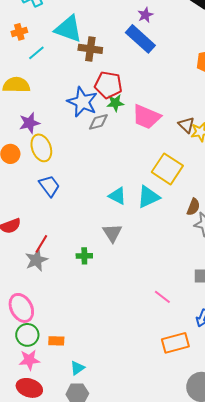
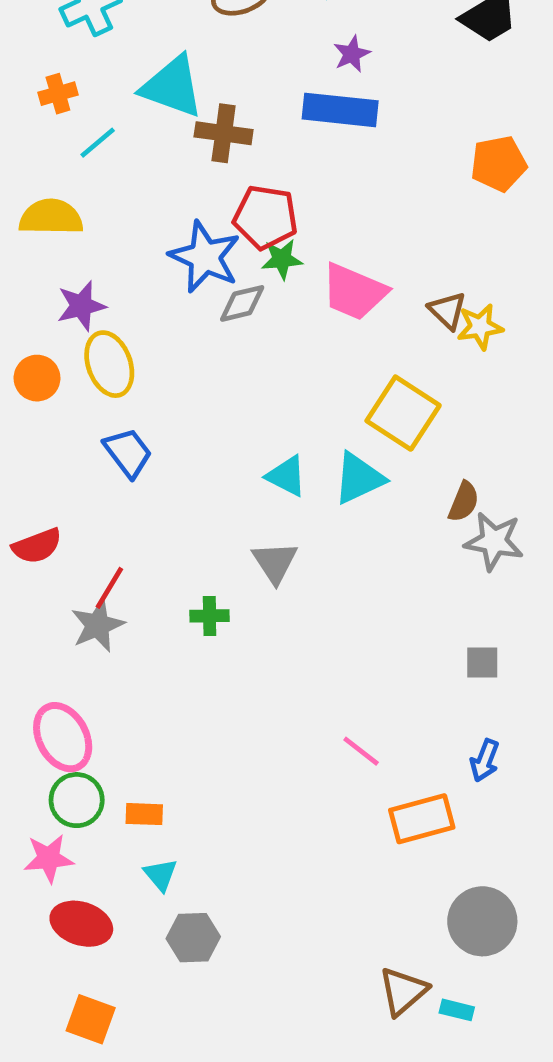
blue rectangle: (140, 39) -> (340, 110), turned -36
pink line: (162, 297) -> (361, 751), moved
pink star: (29, 360) -> (49, 858), moved
cyan triangle: (77, 368) -> (161, 875), moved, turned -35

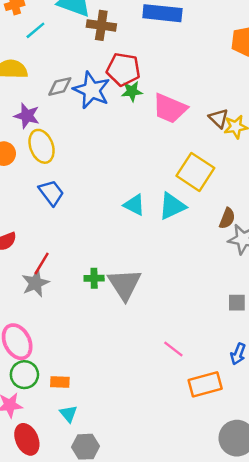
gray diamond: (242, 303) -> (60, 86), moved
purple star: (81, 306) -> (27, 116), turned 30
gray triangle: (275, 562) -> (125, 284), moved, size x1.4
red ellipse: (81, 924) -> (27, 439), turned 48

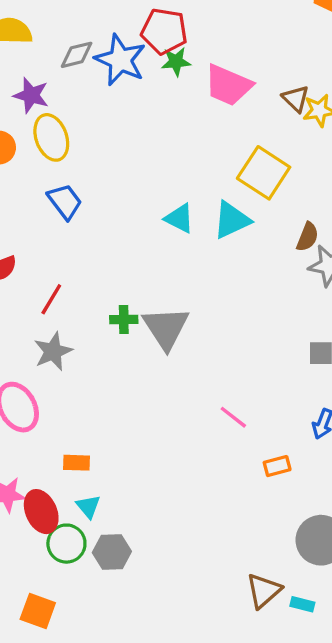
gray star: (35, 283) -> (53, 351), moved
green circle: (24, 375) -> (66, 544), moved
orange rectangle: (205, 384) -> (277, 466), size x0.6
red ellipse: (27, 439) -> (41, 512), moved

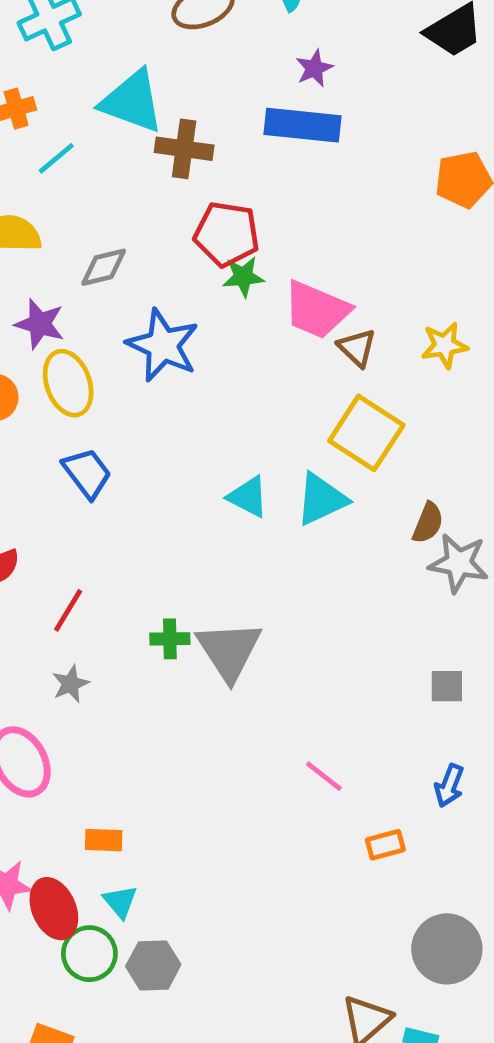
blue star: (120, 60) -> (163, 345), moved
brown triangle: (296, 99) -> (357, 348), moved
gray star: (53, 351) -> (70, 684), size x0.7

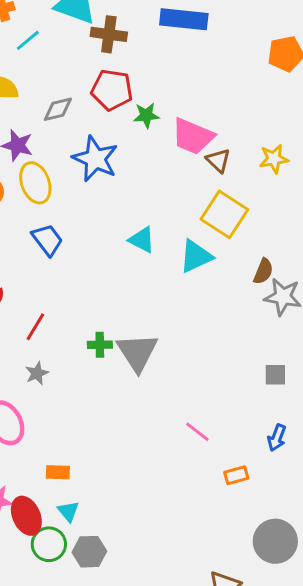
red pentagon: (227, 234) -> (112, 90), moved
cyan triangle: (248, 497) -> (142, 240), moved

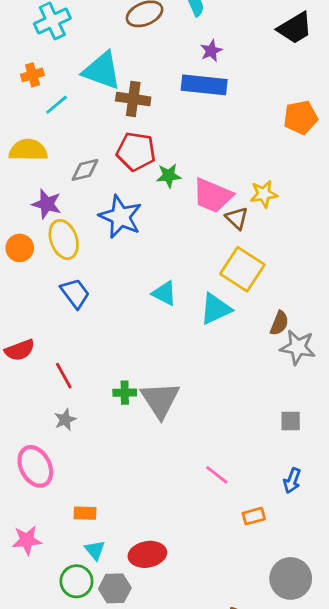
yellow star: (274, 159) -> (264, 194), moved
red line: (35, 327) -> (64, 376), turned -60
red ellipse: (26, 516) -> (147, 554), moved, turned -76

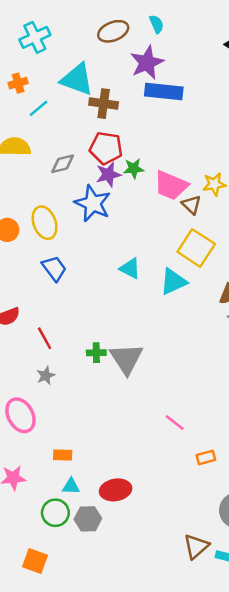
purple star: (211, 51) -> (147, 63), moved, size x1.8
purple star: (47, 204) -> (108, 175), moved, turned -30
cyan triangle: (95, 550) -> (71, 486), turned -48

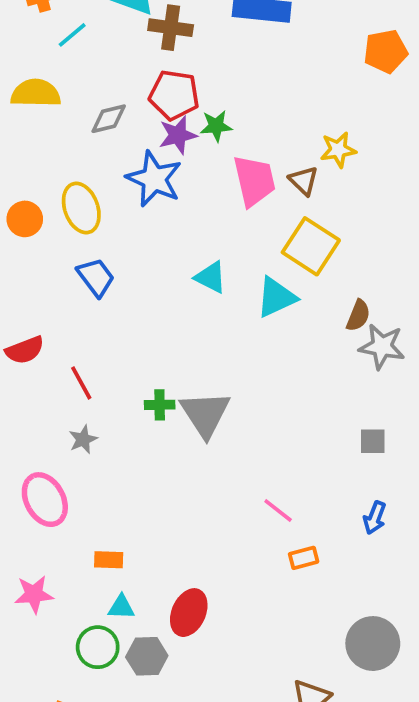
pink trapezoid: (171, 185) -> (254, 181), moved, turned -126
orange rectangle: (206, 457) -> (304, 558), moved
red ellipse: (116, 490) -> (189, 613), turned -56

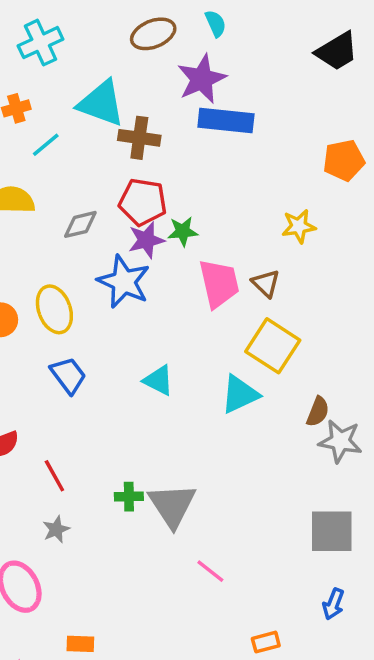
yellow star: (338, 150) -> (299, 226), moved
cyan triangle: (211, 277) -> (158, 380), moved
gray square: (373, 441) -> (332, 531), size x1.8
pink line: (278, 510) -> (210, 571), moved

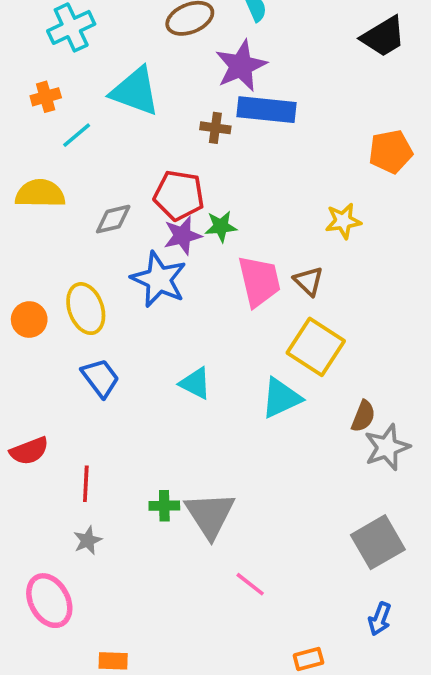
brown cross: (139, 138) -> (215, 128), moved, size x0.7
gray star: (340, 441) -> (387, 447), turned -30
red line: (54, 476) -> (86, 484), turned 32
gray square: (332, 531) -> (378, 542), turned -30

